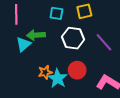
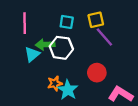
white hexagon: (73, 38) -> (61, 48), moved
purple line: (104, 42) -> (104, 37), moved
red circle: (77, 70) -> (97, 73), moved

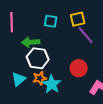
white hexagon: (61, 48) -> (38, 58), moved
cyan triangle: (32, 54) -> (19, 79), moved

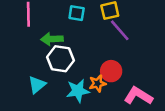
orange star: (40, 78) -> (98, 83), moved
cyan star: (52, 84) -> (78, 91), turned 30

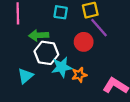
red circle: (111, 71) -> (84, 42), moved
cyan star: (78, 91) -> (62, 67), moved

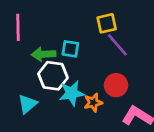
cyan square: (61, 12) -> (70, 49), moved
red circle: (84, 42) -> (116, 85), moved

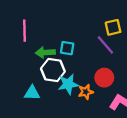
yellow square: (107, 23) -> (113, 27), moved
cyan triangle: (27, 104) -> (32, 93), turned 42

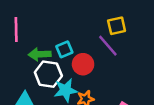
cyan square: (67, 48) -> (64, 49), turned -32
red circle: (104, 78) -> (83, 64), moved

